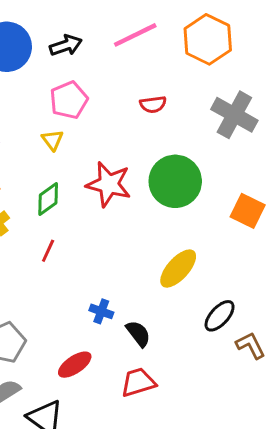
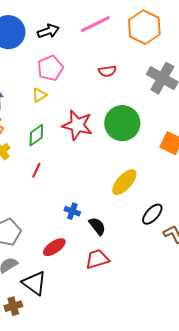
yellow triangle: (53, 140) -> (39, 95), turned 35

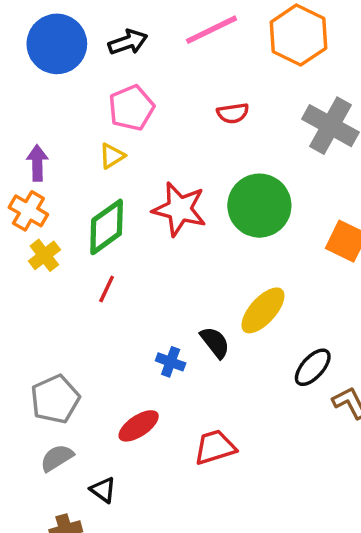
green diamond: (36, 135) -> (107, 227), size x1.4
black semicircle: (97, 226) -> (215, 342), moved
black triangle: (34, 283) -> (103, 490), size x0.6

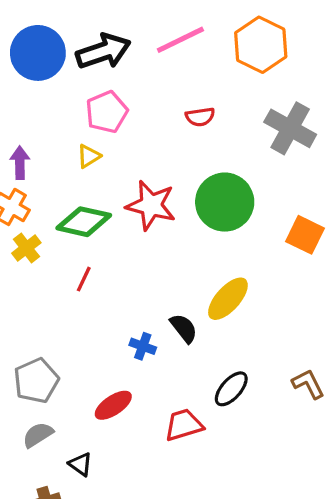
black arrow: (128, 42) -> (103, 51), size x1.5
green diamond: (107, 227) -> (84, 222), turned 48
black ellipse: (313, 367) -> (231, 389), moved

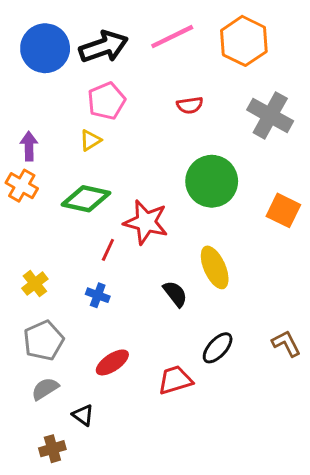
red star: (151, 205) -> (146, 222), moved
yellow cross: (26, 248) -> (35, 284), moved
red line: (84, 279) -> (108, 250), moved
yellow ellipse: (228, 299) -> (215, 267), turned -66
blue cross: (143, 346) -> (98, 295), moved

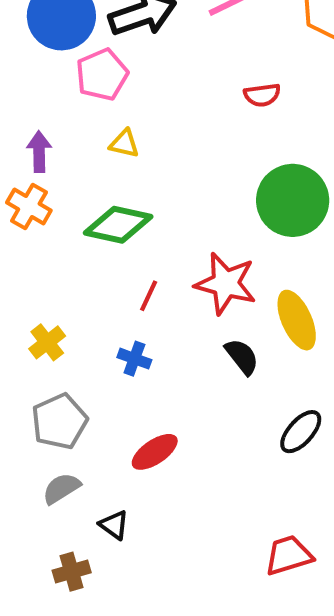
pink pentagon: (106, 101) -> (102, 75), moved
yellow triangle: (90, 140) -> (124, 144), turned 45
red star: (146, 222) -> (226, 284), moved
red trapezoid: (175, 380) -> (289, 555), moved

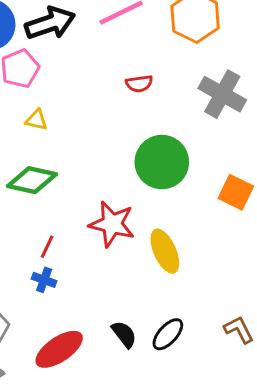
red line: (149, 296) -> (47, 247), moved
black semicircle: (242, 357) -> (124, 334), moved
red ellipse: (155, 452) -> (59, 349), size x1.4

